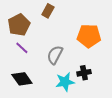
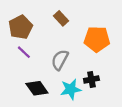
brown rectangle: (48, 11) -> (61, 18), moved, turned -72
black diamond: (22, 79) -> (37, 88), moved

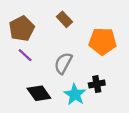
cyan star: (71, 89) -> (75, 94), turned -30

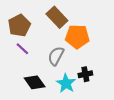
brown rectangle: (64, 19) -> (57, 17), size x1.5
orange pentagon: (103, 41) -> (77, 37), moved

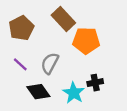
purple line: (22, 49) -> (20, 64), moved
gray semicircle: (56, 56) -> (50, 63), moved

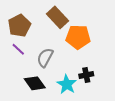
purple line: (20, 64) -> (18, 49), moved

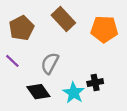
orange pentagon: (78, 37) -> (104, 29), moved
purple line: (18, 49) -> (12, 61), moved

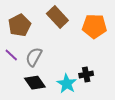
gray semicircle: (50, 63) -> (34, 57), moved

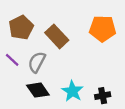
brown rectangle: (57, 17) -> (57, 36), moved
black cross: (86, 74) -> (103, 96), moved

